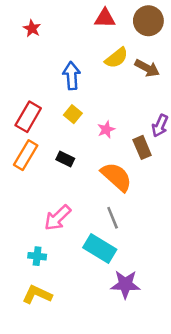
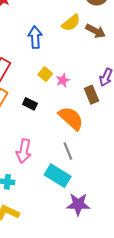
yellow square: (73, 114) -> (45, 74), moved
pink arrow: (58, 218) -> (24, 151), turned -35

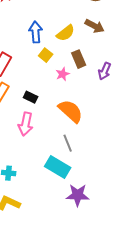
yellow semicircle: (71, 23) -> (66, 33), moved
yellow square: (45, 74) -> (46, 55), moved
brown rectangle: (91, 95) -> (79, 59), moved
pink arrow: (24, 151) -> (26, 124), moved

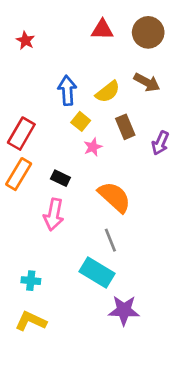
pink star: (63, 74) -> (93, 147), moved

